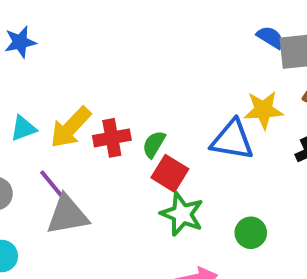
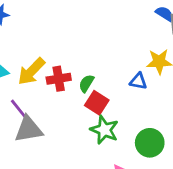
blue triangle: (232, 140) -> (138, 81), size x0.6
green circle: (251, 233) -> (150, 143), size x1.4

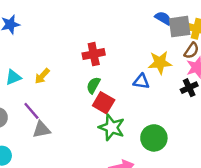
yellow arrow: (31, 71) -> (42, 76), size x0.6
red cross: (59, 79) -> (94, 54), moved
gray triangle: (28, 129) -> (41, 130), size x0.7

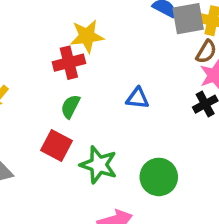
yellow star: (160, 63) -> (87, 36), moved
red square: (104, 103) -> (57, 145), moved

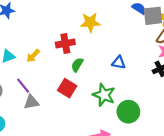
red cross: (69, 63) -> (65, 43), moved
green star: (99, 165) -> (104, 95), moved

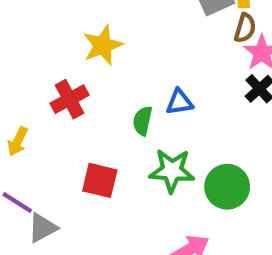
green semicircle: (77, 65) -> (143, 121), moved

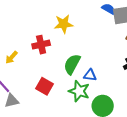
blue triangle: (179, 102) -> (90, 75), moved
green semicircle: (143, 121) -> (72, 64), size x1.5

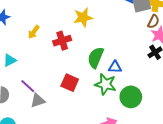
yellow arrow: (11, 57) -> (34, 32), moved

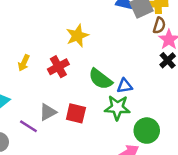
green semicircle: (96, 58) -> (100, 79), turned -65
green circle: (131, 97) -> (147, 131), moved
gray triangle: (38, 101) -> (48, 112), moved

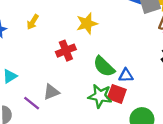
yellow arrow: (24, 63) -> (33, 22), moved
green star: (117, 108) -> (100, 96), moved
red square: (76, 113) -> (117, 94), moved

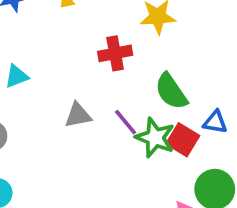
blue triangle: (126, 75) -> (215, 122), moved
purple line: (32, 103) -> (126, 122), moved

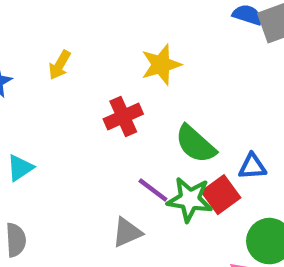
gray triangle: (78, 115) -> (127, 232), moved
red square: (183, 140) -> (221, 195), turned 36

